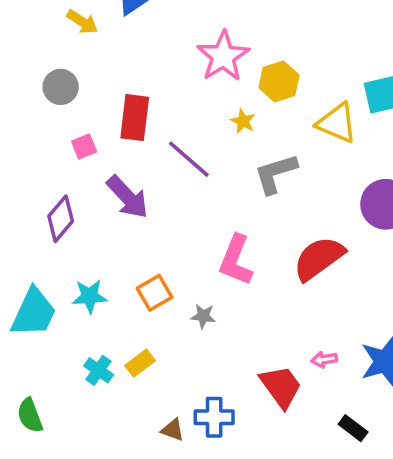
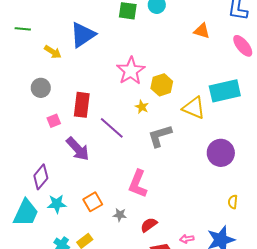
purple diamond: (61, 219) -> (41, 177), moved
red semicircle: (319, 258) -> (149, 225), moved, size x0.6

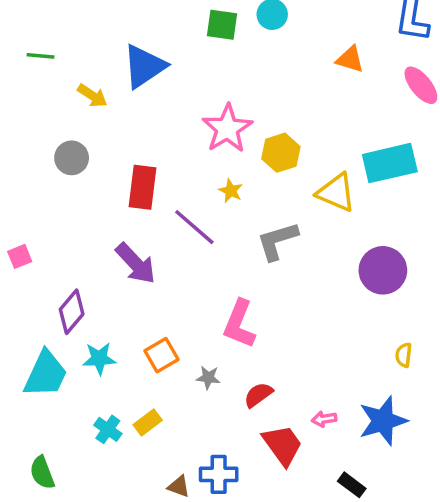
yellow star: (142, 107) -> (231, 191), moved
pink square: (54, 121) -> (20, 256), moved

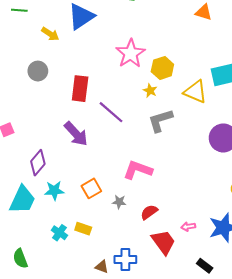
yellow star: (231, 191) -> (150, 91), moved
pink L-shape: (239, 324) -> (138, 170), turned 88
yellow rectangle: (148, 422) -> (83, 229), turned 56

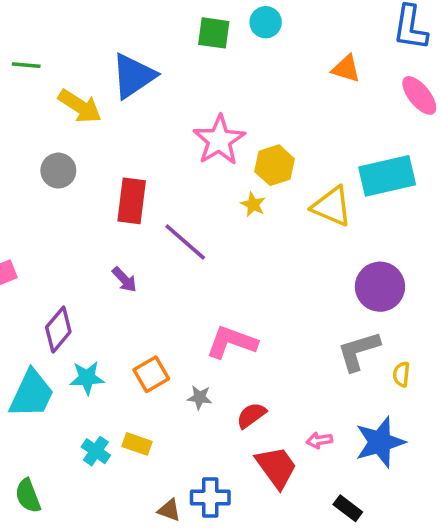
yellow arrow: (50, 34) -> (80, 106), size x1.4
gray L-shape: (160, 120) -> (359, 351), moved
purple arrow: (76, 134) -> (124, 280), size x0.6

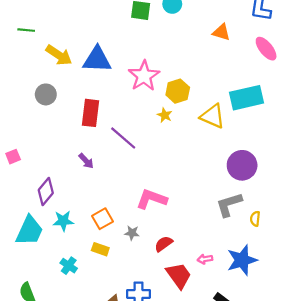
blue triangle: (133, 76) -> (97, 60), moved, turned 36
yellow rectangle: (137, 444) -> (100, 249), moved

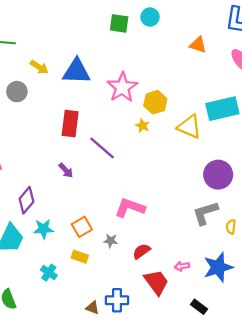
yellow arrow: (59, 55) -> (39, 67), size x0.7
gray circle: (46, 94) -> (17, 92), moved

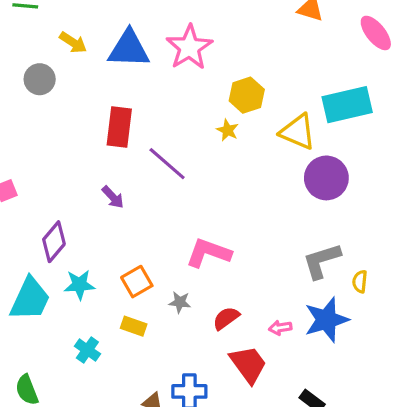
pink star: (122, 87) -> (189, 47), moved
purple circle: (218, 175) -> (326, 178), moved
pink arrow: (182, 266) -> (280, 328), moved
blue star: (218, 267) -> (326, 320), moved

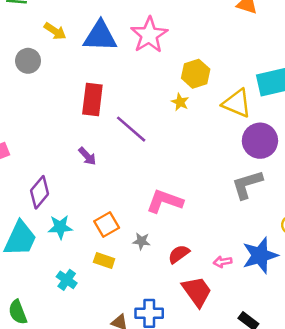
gray L-shape: (322, 261) -> (247, 185), moved

